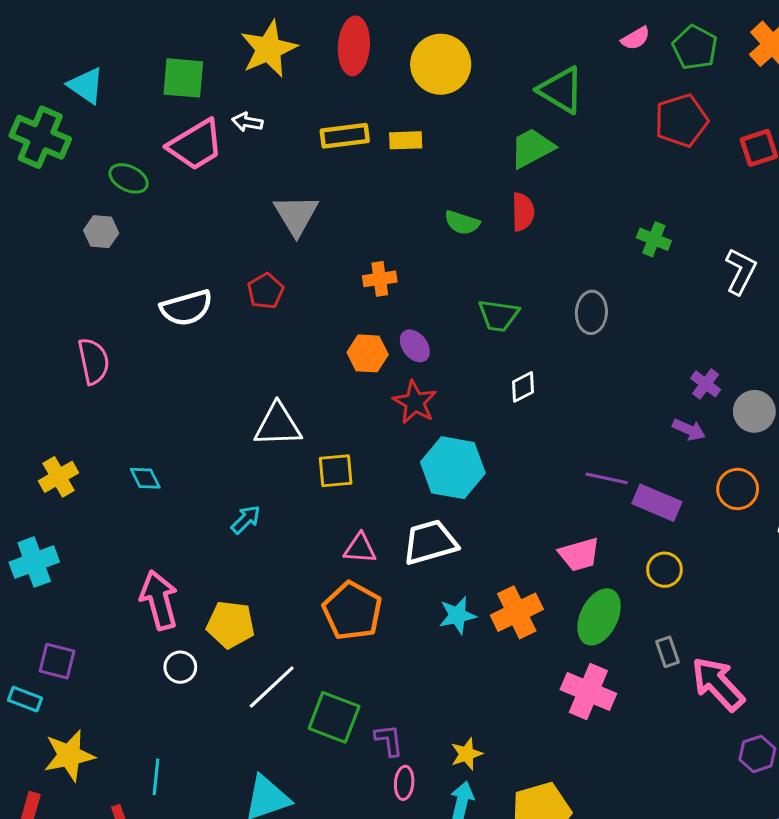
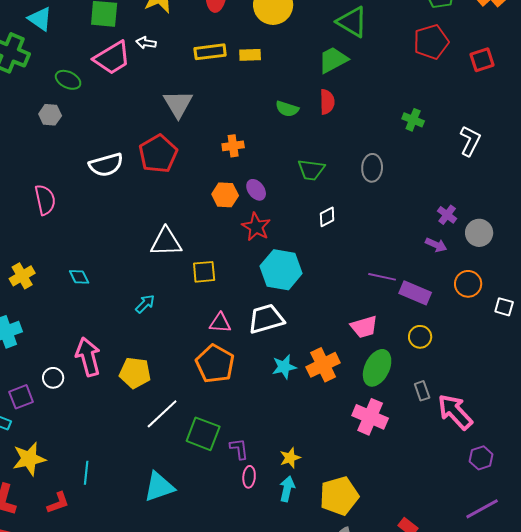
red pentagon: (266, 291) -> (158, 154), size x1.6
purple square: (57, 661) -> (21, 397), turned -35
white circle: (180, 667) -> (53, 378), moved

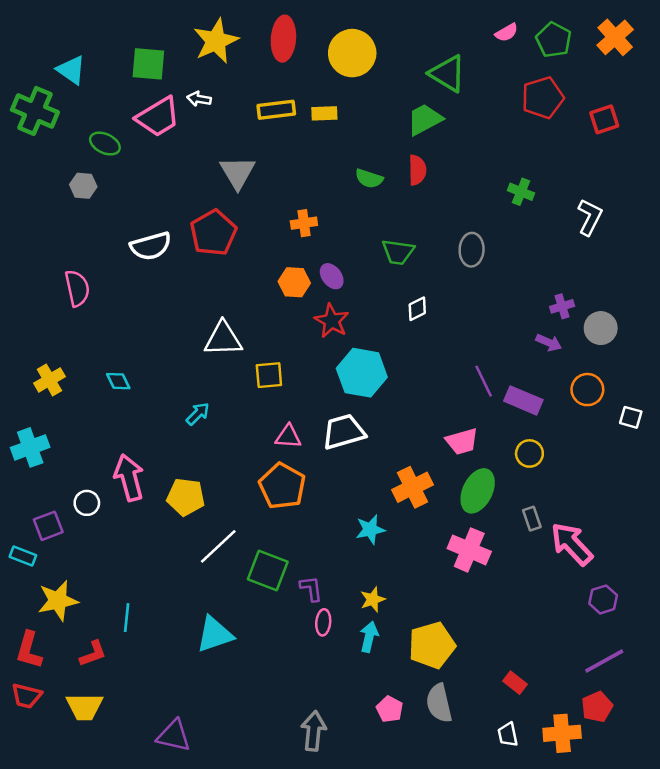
purple cross: (447, 215) -> (562, 306), turned 36
purple line: (382, 277) -> (484, 381), turned 52
cyan star: (284, 367) -> (370, 529), moved

